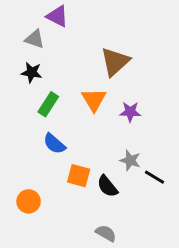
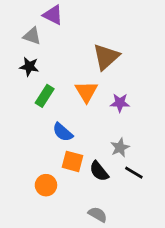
blue semicircle: (54, 144) -> (63, 132), moved
gray star: (130, 160) -> (120, 147), turned 30
black line: (154, 177) -> (134, 173), moved
orange circle: (29, 201) -> (46, 185), moved

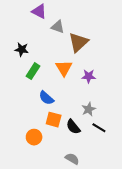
gray triangle: (32, 36) -> (58, 27), moved

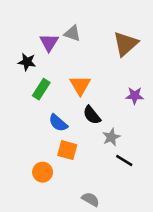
purple triangle: (39, 11) -> (49, 42), moved, turned 35
brown triangle: (78, 42) -> (126, 44), moved
purple star: (89, 76) -> (135, 96), moved
black semicircle: (73, 127) -> (92, 115), moved

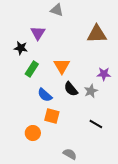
gray triangle: (72, 33) -> (57, 10), moved
brown triangle: (126, 44) -> (97, 34), turned 40
gray star: (111, 137) -> (91, 91), moved

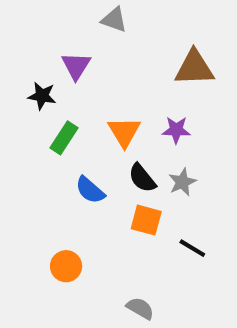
purple star: (104, 74) -> (176, 130), moved
orange square: (52, 116) -> (146, 220), moved

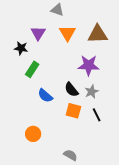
purple star: (176, 130) -> (89, 65), size x1.5
orange triangle: (124, 132) -> (67, 33), moved
black line: (192, 248) -> (97, 115), moved, turned 32

